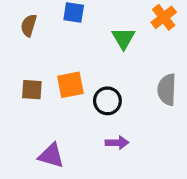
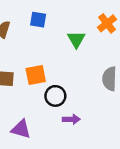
black circle: (107, 101) -> (55, 96), moved

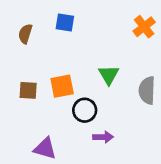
green triangle: (76, 39) -> (109, 75), moved

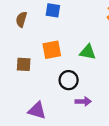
green triangle: (109, 75) -> (88, 52), turned -48
orange square: (62, 86) -> (52, 50), moved

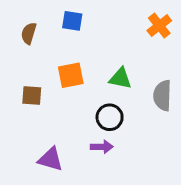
black circle: (69, 80) -> (110, 117), moved
purple arrow: (83, 101) -> (102, 147), moved

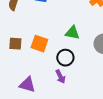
orange square: (71, 75) -> (39, 44), moved, turned 30
purple arrow: (102, 147) -> (60, 77), turned 64

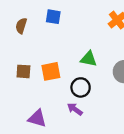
orange square: (39, 44) -> (51, 71), turned -30
purple arrow: (60, 77) -> (75, 109), turned 152

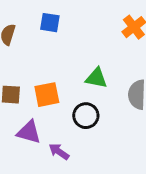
purple arrow: (75, 109) -> (59, 152), moved
purple triangle: (37, 118) -> (29, 132), moved

